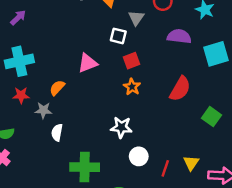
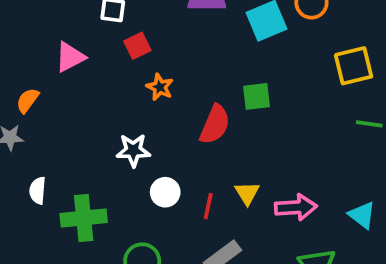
orange star: (132, 87) -> (160, 87), moved
red semicircle: (180, 89) -> (215, 125), moved
green square: (211, 117) -> (256, 96), moved, turned -36
white semicircle: (57, 132) -> (38, 191), moved

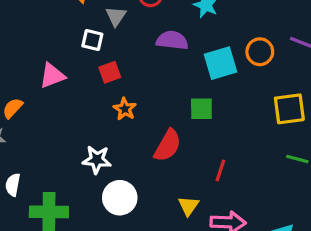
green square: (256, 96) -> (201, 109), moved
white circle: (165, 192) -> (120, 198), size x1.4
red line: (208, 206) -> (220, 171), moved

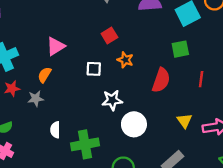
white square: (92, 40) -> (94, 69), moved
pink triangle: (52, 76) -> (56, 46), moved
red line: (220, 171) -> (201, 79), moved

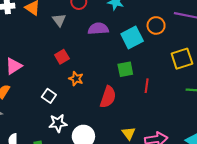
white square: (94, 69) -> (49, 96), moved, turned 32
red line: (201, 79) -> (147, 86), moved
white star: (112, 100) -> (58, 123), moved

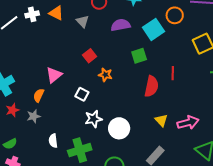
pink triangle: (14, 66) -> (54, 75), moved
green square: (125, 69) -> (139, 56), moved
red semicircle: (108, 97) -> (151, 86), moved

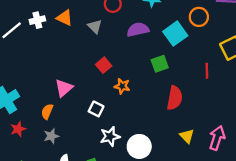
red line: (173, 73) -> (207, 71), moved
gray star: (34, 116) -> (51, 136), moved
pink arrow: (188, 123) -> (217, 138), turned -55

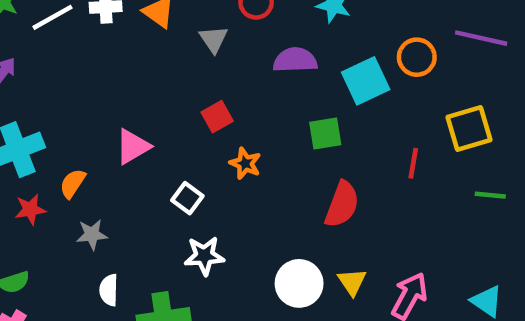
orange semicircle: (47, 111) -> (73, 183), moved
white circle: (139, 146) -> (299, 283), moved

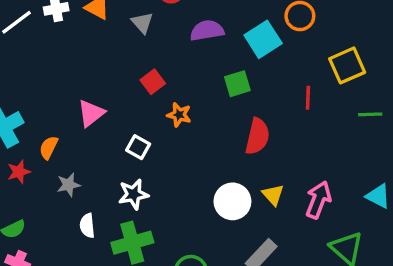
white star: (204, 256) -> (133, 194), moved

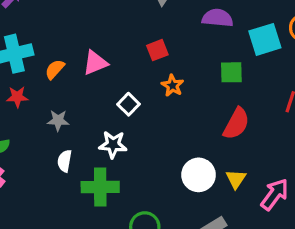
orange semicircle: (49, 148) -> (55, 69), moved

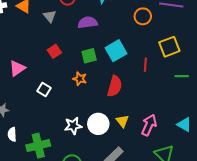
cyan square: (265, 39) -> (116, 51), moved
green square: (231, 72) -> (89, 56), moved
orange star: (172, 86) -> (80, 79), moved
white star: (113, 145) -> (73, 126), moved

